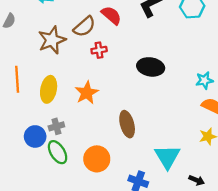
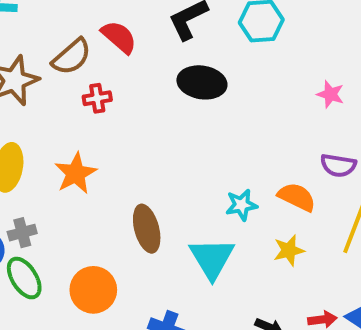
black ellipse: (151, 67) -> (202, 82), moved
cyan star: (204, 80) -> (241, 205), moved
cyan triangle: (167, 157) -> (212, 258), moved

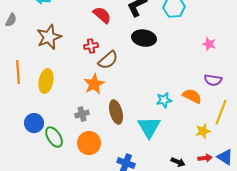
brown semicircle: (72, 57) -> (108, 60), moved
orange star: (76, 173) -> (94, 84), moved
gray cross: (22, 233) -> (82, 114), moved
yellow star: (289, 250) -> (203, 131), moved

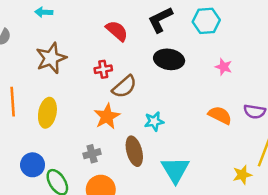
pink star: (209, 44) -> (224, 67), moved
orange semicircle: (192, 96) -> (220, 115), moved
cyan star: (164, 100) -> (154, 121), moved

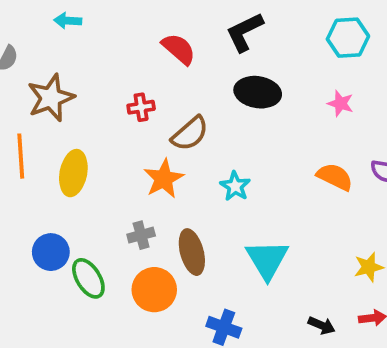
cyan hexagon: (206, 21) -> (348, 38), moved
brown star: (51, 58) -> (51, 98), moved
red cross: (103, 69) -> (141, 107), moved
cyan star: (154, 121) -> (235, 186), turned -30
brown ellipse: (134, 151) -> (192, 252), moved

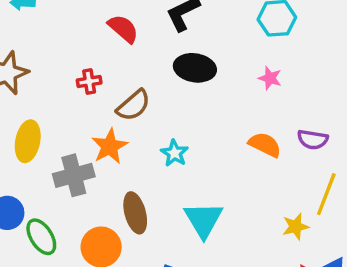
gray cross: (141, 235) -> (74, 175), moved, size x1.6

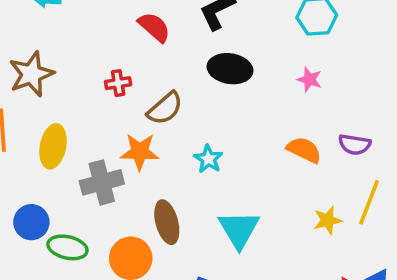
orange star: (110, 146) -> (140, 152), turned 30
yellow star: (296, 227) -> (328, 220), moved
green ellipse: (41, 237) -> (67, 247), turned -45

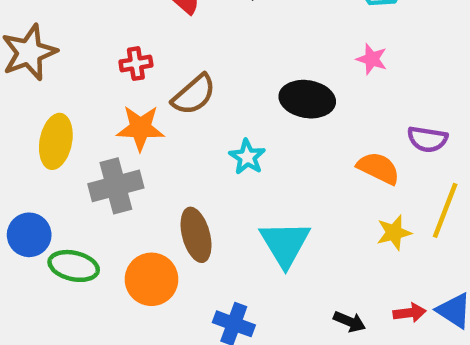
black ellipse: (230, 69) -> (307, 99), moved
orange semicircle: (304, 150) -> (378, 168), moved
orange star: (140, 152) -> (140, 128), moved

